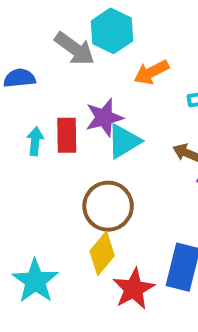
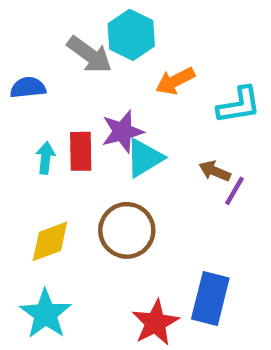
yellow diamond: (102, 253) -> (50, 241), moved, turned 30

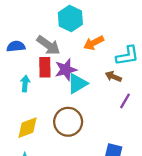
gray arrow: (89, 55) -> (48, 45), moved
red rectangle: (81, 151) -> (45, 67), moved
brown arrow: (215, 171) -> (113, 77), moved

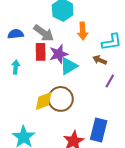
orange arrow: (94, 43) -> (83, 31), turned -66
cyan arrow: (25, 83) -> (16, 67), moved
yellow diamond: (28, 128) -> (44, 101), moved

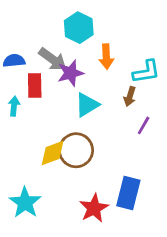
red rectangle: (41, 52) -> (35, 85), moved
purple star: (59, 54) -> (71, 73), moved
brown arrow: (100, 60) -> (130, 96), turned -96

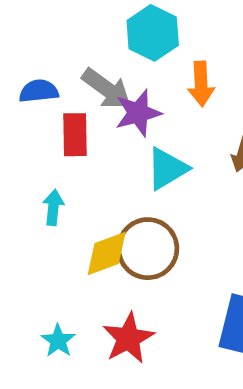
cyan arrow: (14, 106) -> (53, 207), moved
cyan star: (25, 203) -> (58, 341), size x0.6
red star: (94, 208) -> (128, 338), moved

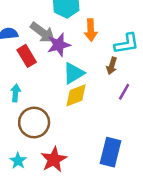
red rectangle: (75, 135) -> (27, 56), turned -30
brown circle: (148, 249) -> (34, 123), moved
yellow diamond: (107, 253) -> (76, 95), moved

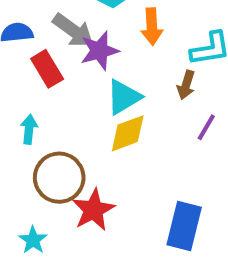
red star: (54, 159) -> (93, 210), moved

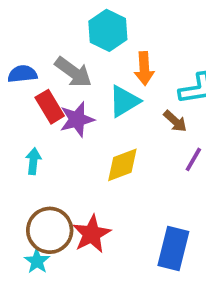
purple star: (99, 51) -> (77, 119), moved
brown arrow: (186, 85) -> (175, 121), turned -65
cyan triangle: (124, 97) -> (124, 101), moved
brown circle: (59, 178) -> (50, 230), moved

